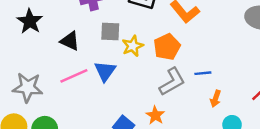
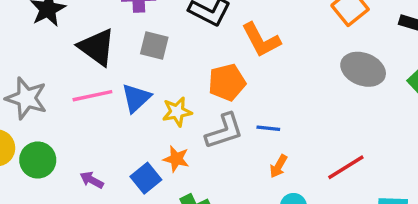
black triangle: (70, 41) -> (97, 47), size x1.4
yellow star: (133, 46) -> (177, 112), moved
orange star: (155, 115) -> (176, 159), moved, turned -30

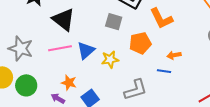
gray square: (154, 46) -> (114, 22), moved
gray L-shape: (224, 131) -> (136, 90), moved
orange star: (176, 159) -> (69, 83), moved
orange arrow: (278, 166) -> (174, 55), moved, turned 48

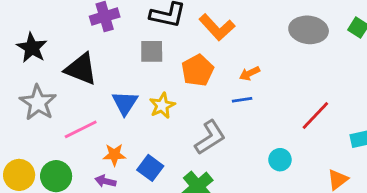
pink line: (60, 48) -> (81, 129), moved
gray star: (21, 49) -> (38, 103), moved, turned 30

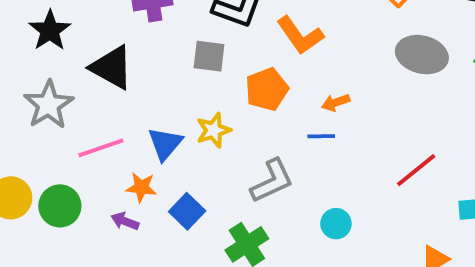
blue triangle: (125, 103) -> (165, 144), moved
cyan circle: (280, 160) -> (336, 224), moved

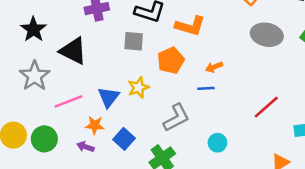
orange L-shape: (300, 35) -> (190, 26), turned -36

